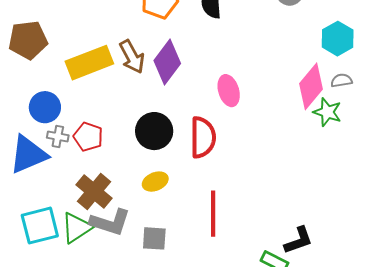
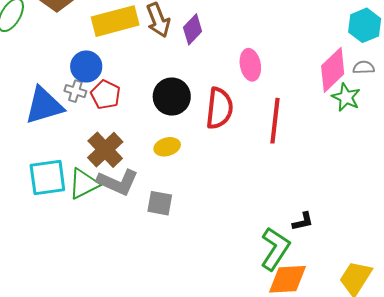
purple diamond: (167, 62) -> (193, 29), size x0.7
blue circle: (45, 107) -> (86, 67), moved
red line: (213, 214) -> (275, 121), moved
black L-shape: (298, 240) -> (303, 221), size x0.7

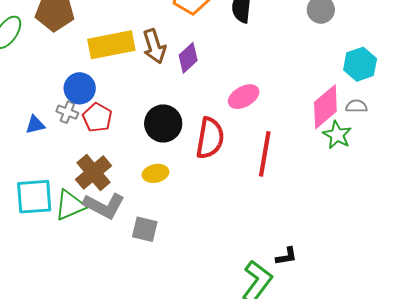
pink ellipse: (250, 65) -> (244, 97), turned 68
blue triangle: (44, 106) -> (35, 125), size x0.5

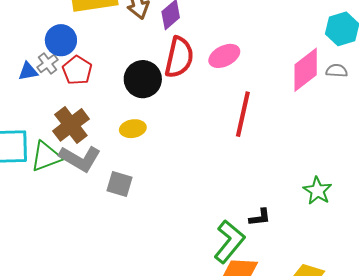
gray cross: (67, 112) -> (48, 63), turned 30
blue triangle: (35, 125) -> (28, 71), moved
green star: (337, 135) -> (317, 191), moved
red semicircle: (210, 138) -> (179, 57), moved

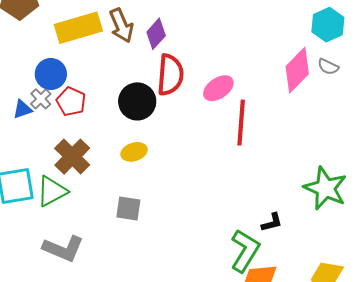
pink ellipse: (224, 56) -> (218, 88), moved
gray semicircle: (337, 71) -> (328, 67), turned -150
gray L-shape: (80, 159) -> (63, 249), moved
green star: (317, 191) -> (325, 188), size x1.5

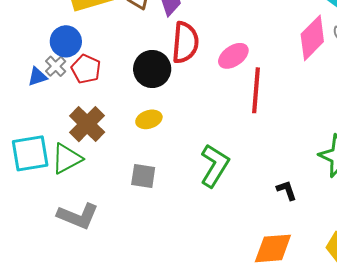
black L-shape: (272, 222) -> (287, 190), turned -95
green L-shape: (245, 251) -> (215, 166), moved

